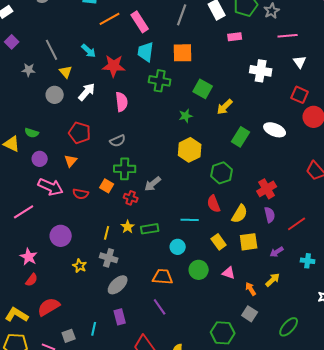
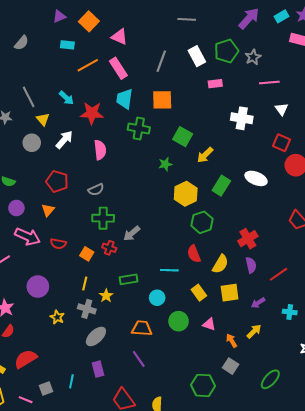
yellow hexagon: (190, 150) -> (186, 194), moved
orange square: (107, 186) -> (87, 254), moved
yellow star: (128, 227) -> (106, 296), moved

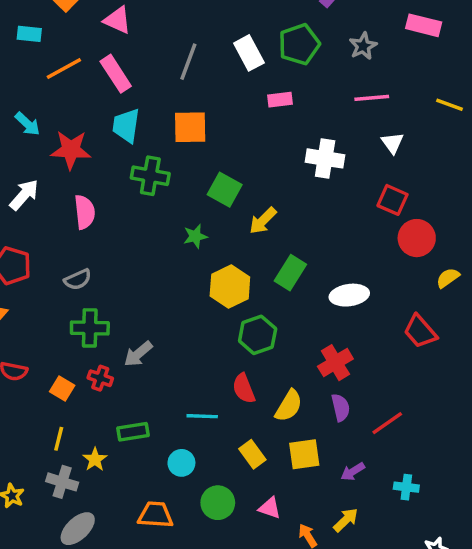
gray star: (253, 57) -> (363, 46), moved
white ellipse: (256, 178) -> (349, 295), moved, turned -30

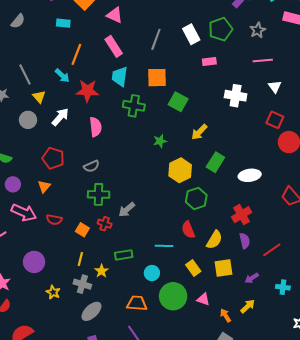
orange line: (64, 68) -> (76, 54), moved, turned -40
green square: (225, 190) -> (178, 102), moved
green circle: (218, 503) -> (173, 296), size x1.4

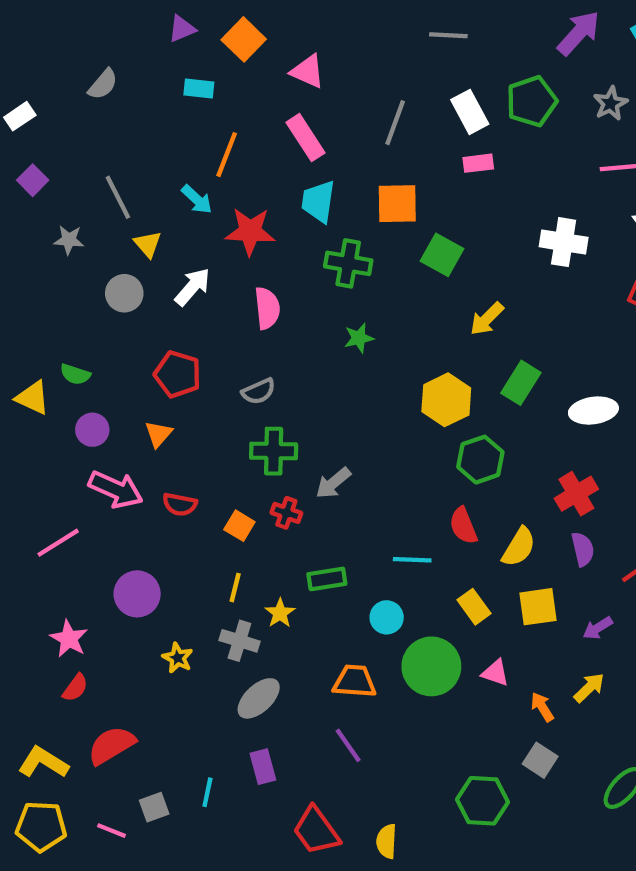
pink rectangle: (209, 61) -> (478, 163), moved
green star: (160, 141) -> (359, 338), moved

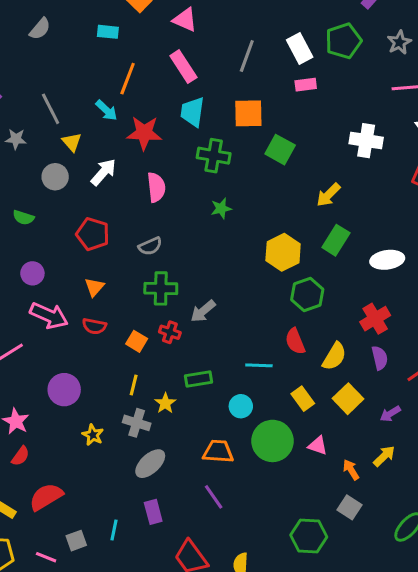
yellow arrow: (487, 319) -> (328, 195), moved
green semicircle: (75, 374) -> (23, 218), moved
orange triangle: (158, 434) -> (94, 287), moved
yellow square: (538, 607) -> (348, 399), turned -36

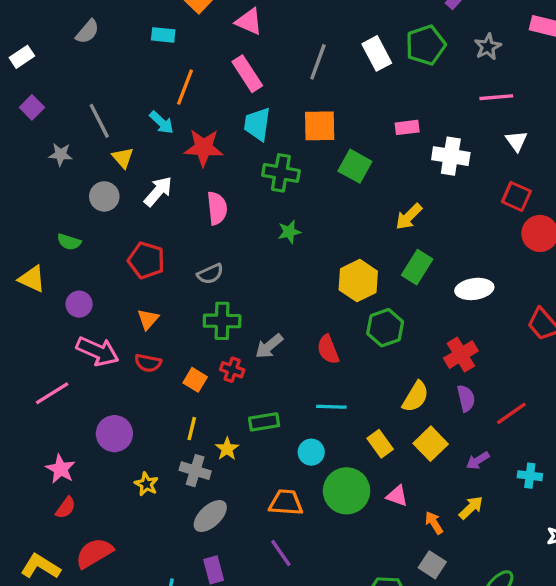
pink rectangle: (306, 85) -> (407, 127), moved
red semicircle: (295, 341) -> (328, 350), moved

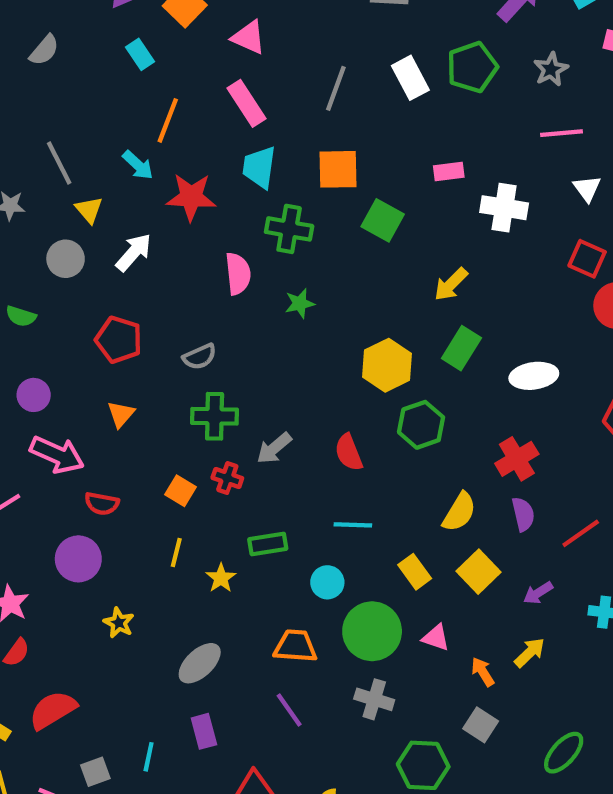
cyan rectangle: (163, 35) -> (140, 54), turned 50
pink semicircle: (217, 208) -> (238, 274), moved
red semicircle: (148, 363) -> (102, 504), moved
gray cross: (195, 471) -> (374, 699), moved

